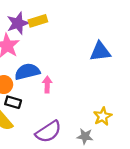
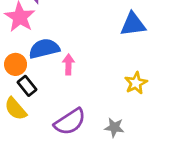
black rectangle: (13, 102) -> (27, 86), turned 35
yellow star: (103, 116) -> (136, 83), moved

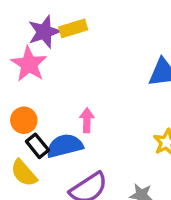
blue semicircle: (44, 49) -> (65, 146), moved

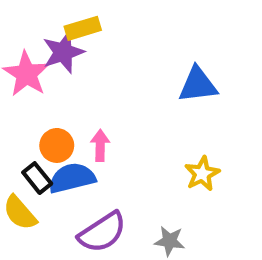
purple star: (44, 32) -> (63, 52), moved
orange circle: (24, 120) -> (57, 145), moved

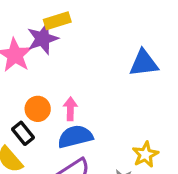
yellow star: (202, 174) -> (145, 155), moved
blue semicircle: (72, 178) -> (75, 137), moved

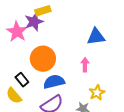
orange circle: (38, 109) -> (43, 59), moved, size x1.6
pink arrow: (70, 109) -> (85, 65), moved

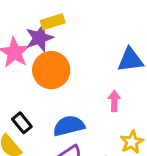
orange circle: (43, 59) -> (51, 70), moved

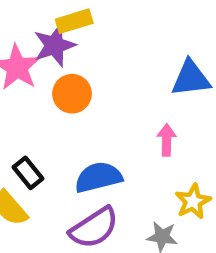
orange circle: (51, 70) -> (72, 94), size x0.7

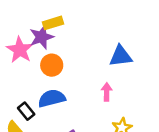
blue semicircle: (98, 177) -> (52, 98), moved

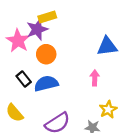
black rectangle: (26, 111) -> (24, 79), moved

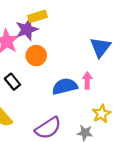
blue triangle: (107, 46) -> (100, 47), turned -45
blue semicircle: (46, 84) -> (65, 86), moved

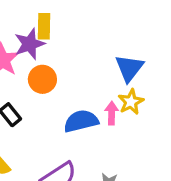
yellow rectangle: (37, 16) -> (44, 26), turned -72
yellow star: (102, 114) -> (131, 102), moved

